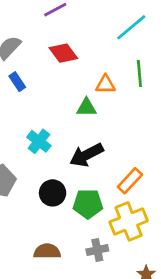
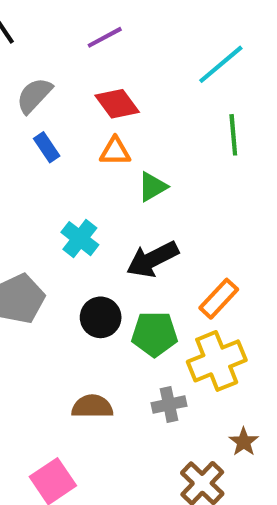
orange triangle: (105, 84) -> (115, 151), moved
green triangle: (86, 107) -> (152, 187), turned -30

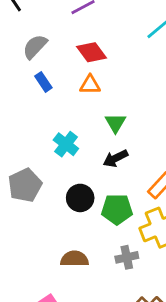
green triangle: (152, 187) -> (115, 123), moved, turned -30
black arrow: (152, 259) -> (115, 158), size x0.7

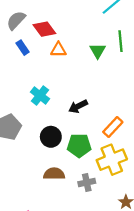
red diamond: (91, 52) -> (44, 29), moved
green triangle: (115, 123) -> (98, 51), moved
brown semicircle: (74, 259) -> (54, 174), moved

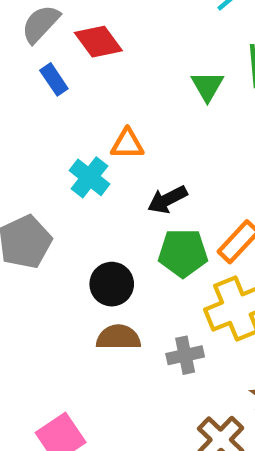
orange triangle: (58, 50) -> (127, 144), moved
black circle: (51, 137) -> (112, 284), moved
green pentagon: (79, 146) -> (183, 253), moved

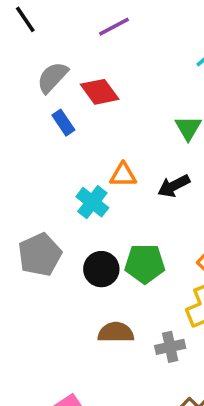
black arrow: (167, 200) -> (174, 186), moved
green pentagon: (183, 253) -> (145, 264), moved
black circle: (112, 284) -> (101, 269), moved

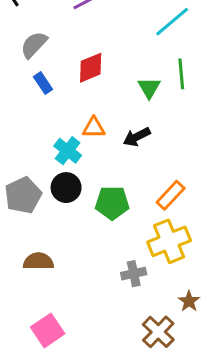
red diamond: (100, 92) -> (91, 68), moved, turned -76
black circle: (101, 269) -> (66, 188), moved
brown semicircle: (116, 332) -> (38, 261), moved

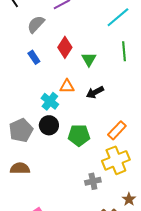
gray semicircle: (34, 45) -> (36, 24), moved
red diamond: (91, 68) -> (65, 47), turned -35
green triangle: (149, 88) -> (89, 59), moved
brown semicircle: (38, 261) -> (20, 168), moved

